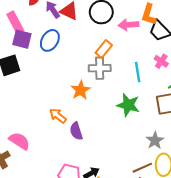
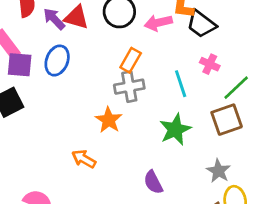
green star: (128, 105) -> (175, 129), turned -30
purple semicircle: (76, 131) -> (153, 182), moved

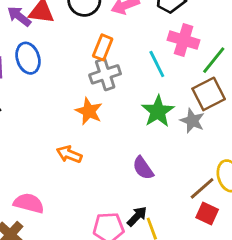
blue ellipse: (57, 61) -> (28, 58), turned -32
pink cross: (210, 64) -> (184, 40), size x1.5
gray star: (218, 171) -> (192, 121), moved

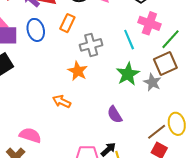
orange rectangle: (103, 47) -> (67, 23), moved

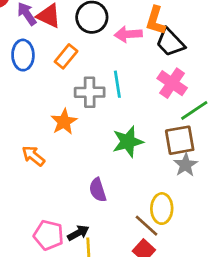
cyan line: (129, 40) -> (117, 84), moved
gray star: (152, 82) -> (186, 165), moved
yellow ellipse: (177, 124) -> (162, 209), moved
brown line: (157, 132) -> (146, 226), turned 66

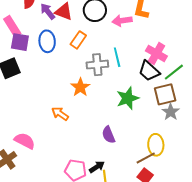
black trapezoid: (170, 42) -> (149, 71), moved
brown line: (146, 226) -> (146, 158), turned -66

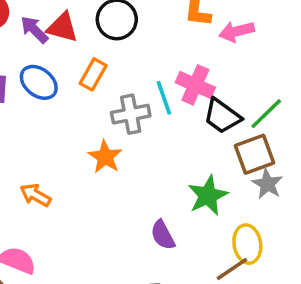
pink arrow: (122, 21) -> (237, 31), moved
blue ellipse: (47, 41) -> (39, 82), turned -40
pink cross: (156, 54) -> (195, 85), moved
green star: (128, 98) -> (208, 196), moved
orange arrow: (60, 114) -> (35, 195), moved

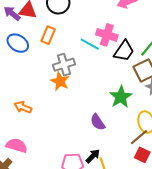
cyan line: (164, 98) -> (90, 44), turned -36
gray cross: (131, 114) -> (64, 65), moved
black trapezoid: (222, 116) -> (124, 51), turned -85

